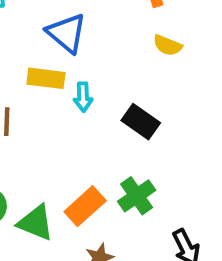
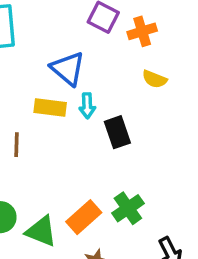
cyan arrow: (83, 97) -> (87, 106), moved
black rectangle: (141, 122) -> (117, 132), moved, turned 36

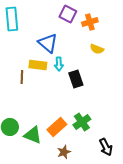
brown line: (16, 145) -> (22, 77), moved

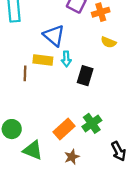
black rectangle: (76, 79) -> (85, 76), turned 36
green triangle: (33, 135) -> (33, 150), moved

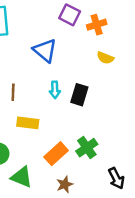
cyan arrow: (66, 59) -> (55, 90), moved
yellow rectangle: (43, 60) -> (28, 123), moved

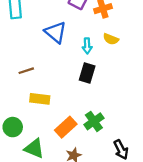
cyan arrow: (55, 90) -> (87, 46), moved
brown line: (13, 92) -> (26, 71), turned 70

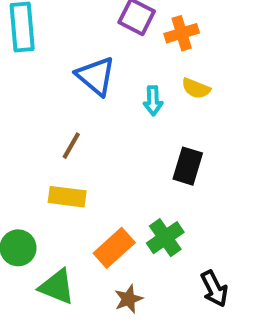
brown line: (26, 71) -> (71, 146), moved, turned -42
black rectangle: (87, 73) -> (188, 166), moved

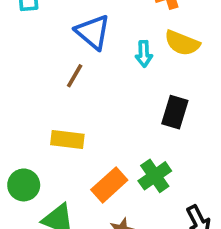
yellow semicircle: (196, 88) -> (182, 43), size x1.4
brown line: (71, 146) -> (75, 76), moved

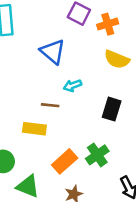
cyan arrow: (144, 54) -> (72, 86), moved, turned 72
brown line: (75, 76) -> (50, 105), moved, turned 66

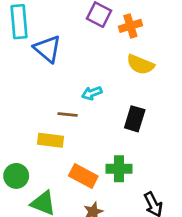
blue triangle: (53, 52) -> (48, 49), moved
green cross: (97, 155) -> (119, 169), turned 35
orange rectangle: (65, 161) -> (83, 176), turned 70

